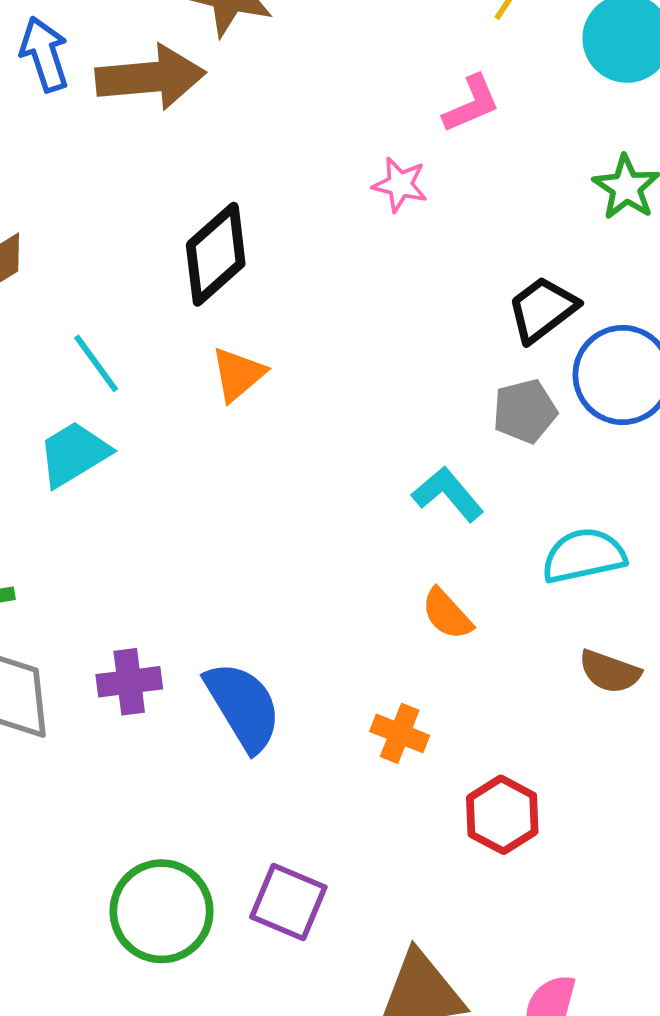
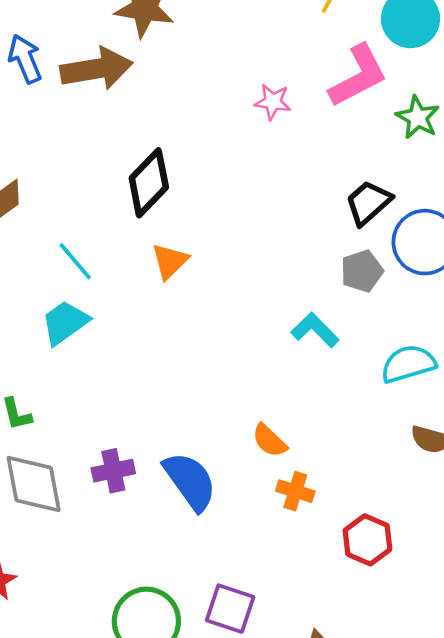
pink L-shape: (471, 104) -> (358, 76), moved, size x1.6
pink star: (400, 185) -> (273, 102), moved
orange semicircle: (447, 614) -> (269, 441), moved

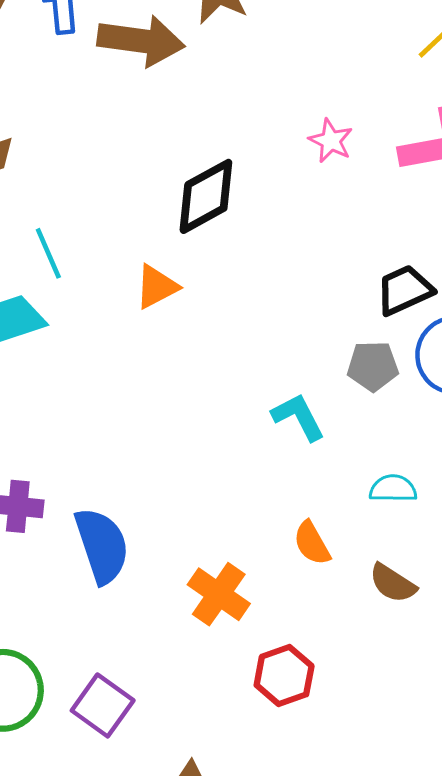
black diamond: (149, 183) -> (206, 196), moved
cyan semicircle: (408, 364) -> (393, 489), size x0.7
orange semicircle: (269, 441) -> (312, 543), moved
orange cross: (295, 491) -> (219, 594), size x1.4

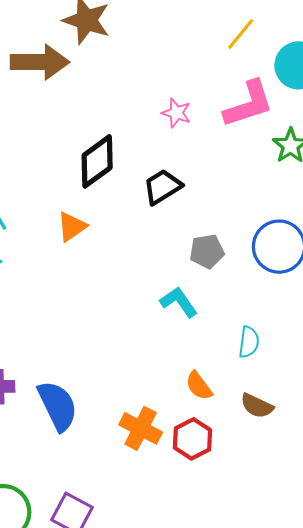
black trapezoid: (404, 290) -> (162, 187), moved
gray pentagon: (373, 366) -> (207, 251), moved
cyan semicircle: (393, 489) -> (249, 342), turned 104
red hexagon: (284, 676) -> (193, 439), moved

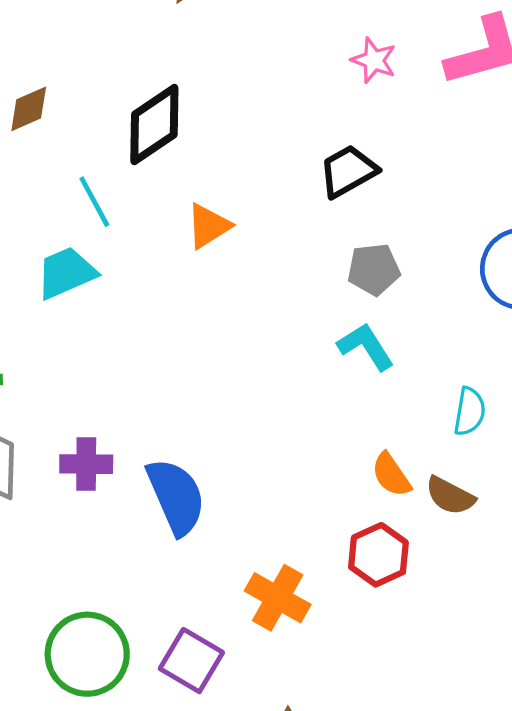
black diamond: (97, 161) -> (154, 124), moved
gray pentagon: (207, 251) -> (374, 269), moved
brown semicircle: (257, 406) -> (450, 496), moved
orange cross: (141, 428) -> (278, 598), moved

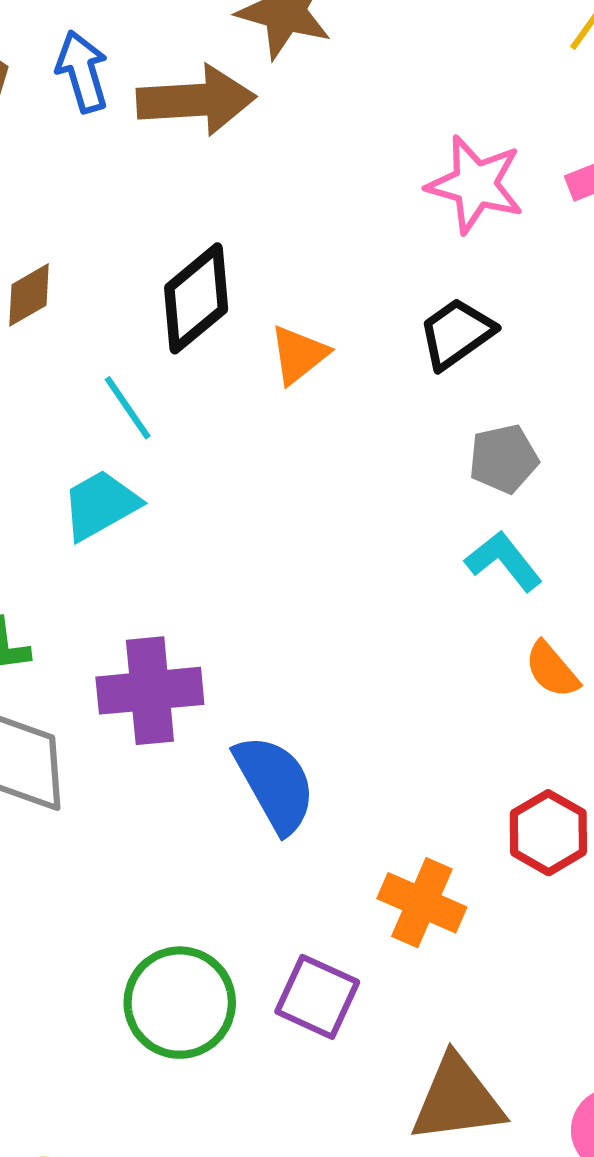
pink star: (374, 60) -> (475, 184), size x1.6
orange triangle: (208, 226) -> (299, 355), moved
purple cross: (86, 464) -> (150, 691), moved, size x1.5
orange semicircle: (391, 475) -> (552, 670), moved

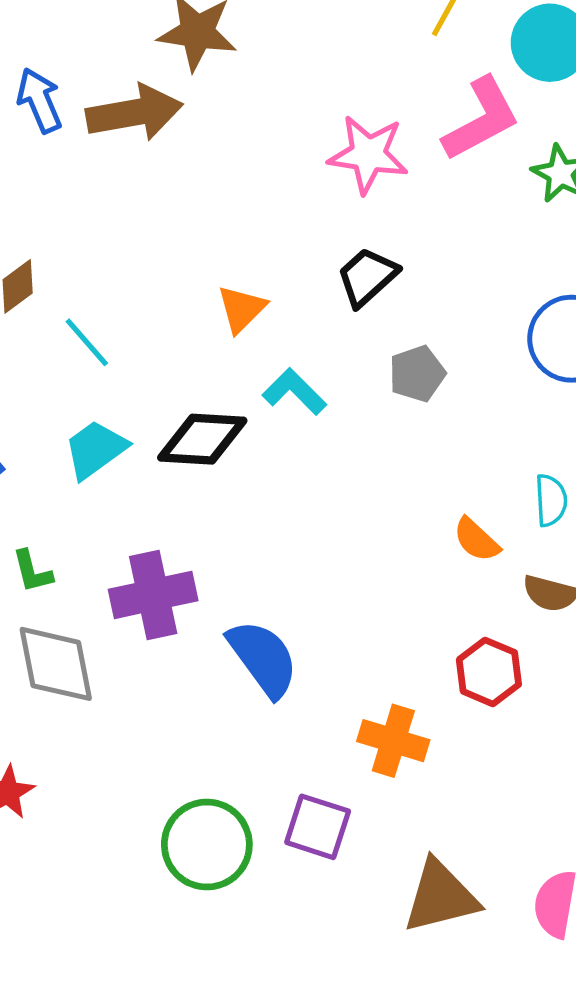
black diamond: (196, 298) -> (202, 439), moved, turned 50
cyan line: (128, 408) -> (87, 342), moved
cyan L-shape: (504, 561) -> (294, 392), moved

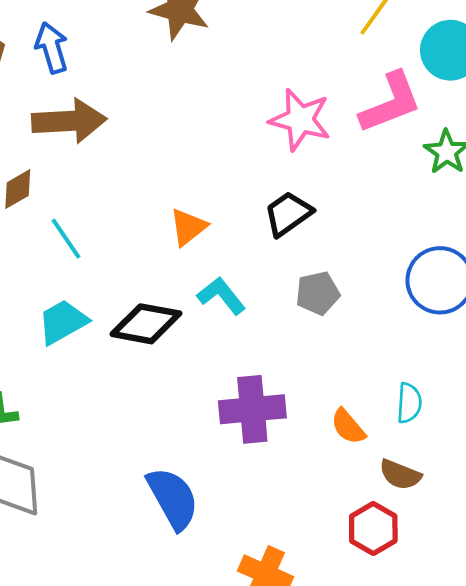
brown arrow: (134, 113) -> (69, 121), moved
purple cross: (153, 595) -> (252, 409), moved
red hexagon: (489, 672) -> (373, 529), moved

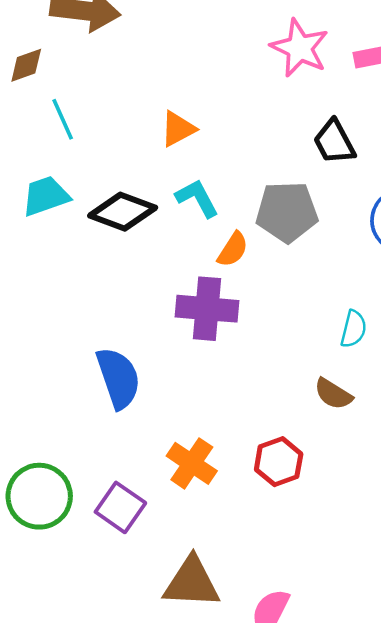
black trapezoid: (288, 214) -> (334, 142), moved, turned -93
gray pentagon: (318, 293) -> (287, 212), size x1.5
orange semicircle: (348, 427) -> (233, 250), moved, turned -117
red hexagon: (373, 529) -> (279, 462), moved

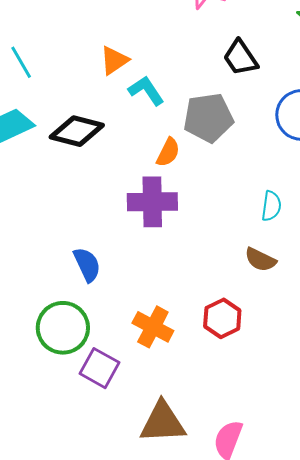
cyan L-shape: (197, 198) -> (146, 91), moved
blue semicircle: (118, 378) -> (87, 265), size x0.7
green circle: (39, 496) -> (63, 328), moved

